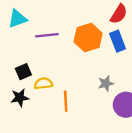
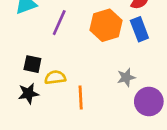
purple line: (47, 35) -> (59, 23), turned -60
black square: (23, 72) -> (32, 64), turned 35

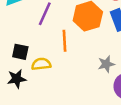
orange line: (81, 97) -> (64, 41), moved

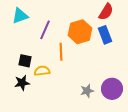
gray star: (106, 64) -> (87, 91), moved

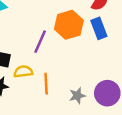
purple line: (45, 30) -> (40, 42), moved
orange line: (61, 52) -> (46, 84), moved

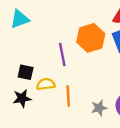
purple line: (40, 42) -> (62, 55), turned -35

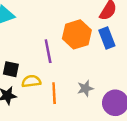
gray star: (99, 108) -> (85, 88), moved

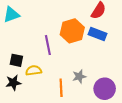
blue rectangle: (107, 38) -> (98, 34), turned -48
orange line: (54, 93) -> (61, 88), moved

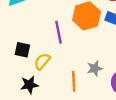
yellow semicircle: (34, 70) -> (42, 61), turned -42
black star: (13, 83) -> (29, 85), moved

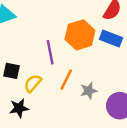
orange line: (74, 81) -> (66, 80), moved, turned 30

